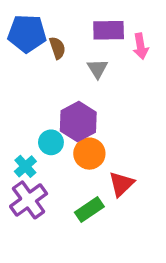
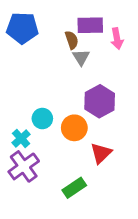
brown semicircle: (57, 48) -> (72, 40), moved
purple hexagon: (78, 122) -> (100, 101), moved
green rectangle: (89, 210) -> (74, 188), moved

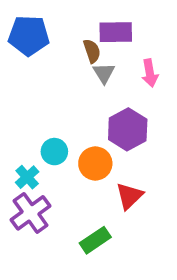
pink arrow: (117, 39) -> (150, 73), moved

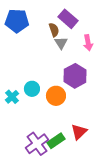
purple rectangle: (116, 32) -> (68, 19), turned 42
cyan cross: (27, 177) -> (12, 97), moved
red triangle: (129, 196) -> (79, 132), moved
purple cross: (31, 213) -> (37, 144), moved

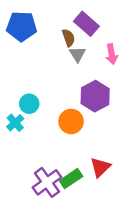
cyan circle: (32, 89) -> (29, 104), moved

